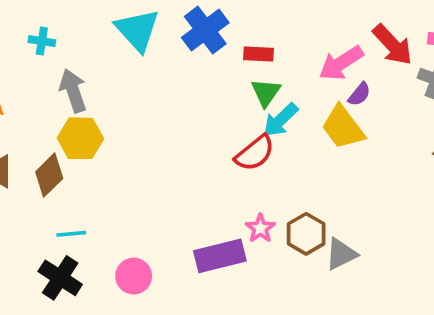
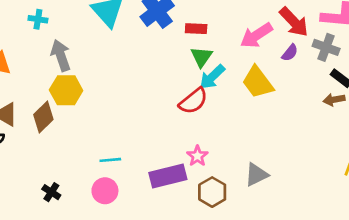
purple semicircle: (359, 94) -> (290, 53), moved
cyan line: (71, 234) -> (110, 160), moved
brown hexagon: (306, 234) -> (212, 192), moved
black cross: (60, 278) -> (51, 192), size x0.6

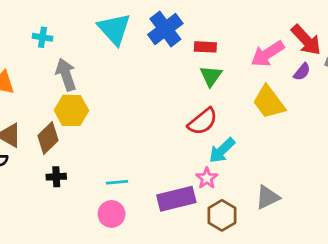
cyan arrow: (212, 77) -> (222, 150), moved
black cross: (51, 192) -> (56, 177), moved, turned -36

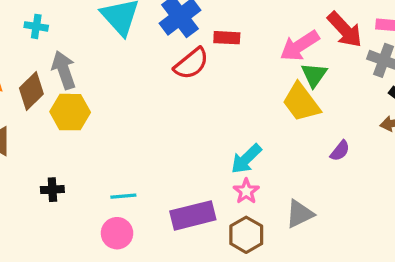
purple semicircle: (302, 72) -> (340, 151), moved
green triangle: (211, 76) -> (314, 75), moved
red semicircle: (203, 121) -> (191, 64), moved
brown diamond: (48, 138) -> (31, 91), moved
pink star: (207, 178) -> (246, 191), moved

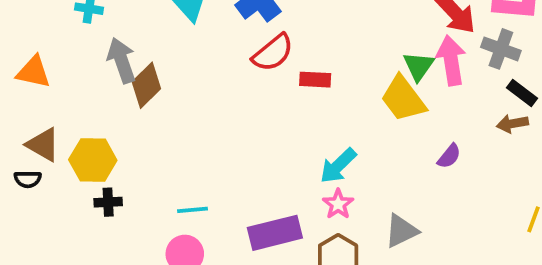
red rectangle: (227, 38) -> (315, 80), moved
pink arrow: (300, 46) -> (451, 60), moved, turned 114
brown diamond: (31, 91) -> (146, 85), moved
yellow hexagon: (70, 112) -> (93, 160), moved

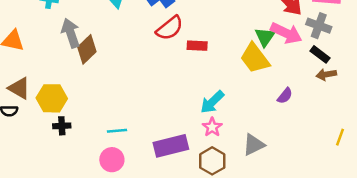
pink arrow: (451, 60) -> (286, 33), turned 124
black rectangle: (522, 93) -> (320, 54), moved

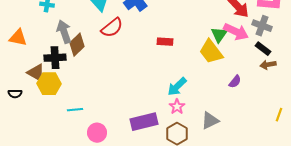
red semicircle: (170, 28) -> (112, 28), moved
brown triangle: (19, 88) -> (36, 73), moved
black cross: (62, 126) -> (55, 58), moved, size x1.5
cyan line: (117, 131) -> (75, 110), moved

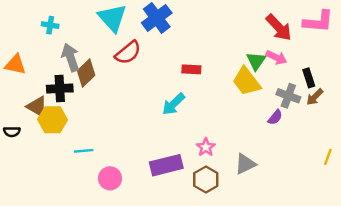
gray cross: (262, 26) -> (288, 96), moved
pink arrow: (236, 32) -> (276, 57), size x0.7
black rectangle: (263, 49) -> (309, 78), turned 35
brown arrow: (268, 65) -> (315, 97), turned -35
cyan arrow: (177, 87) -> (173, 104), moved

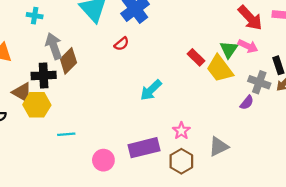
red semicircle: (128, 53) -> (122, 44), moved, size x0.6
red rectangle: (191, 69) -> (196, 57), moved, turned 42
pink circle: (110, 178) -> (103, 160), moved

